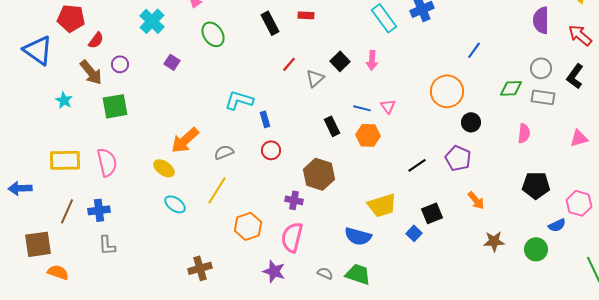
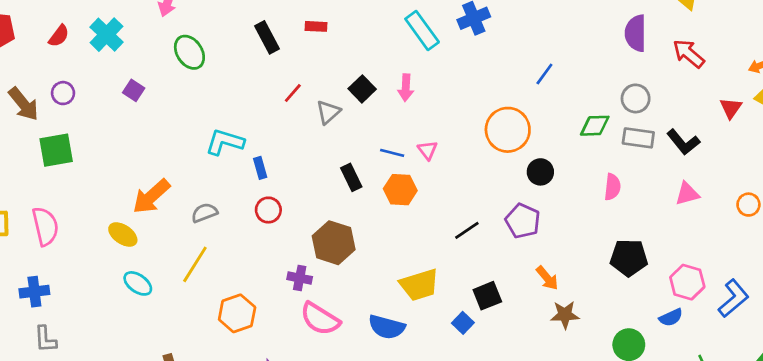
red semicircle: (96, 40) -> (59, 36), moved
black L-shape: (575, 76) -> (683, 142), moved, turned -75
blue semicircle: (557, 225) -> (671, 317), moved
pink semicircle: (292, 237) -> (320, 319), moved, turned -72
brown star: (494, 241) -> (565, 315), moved

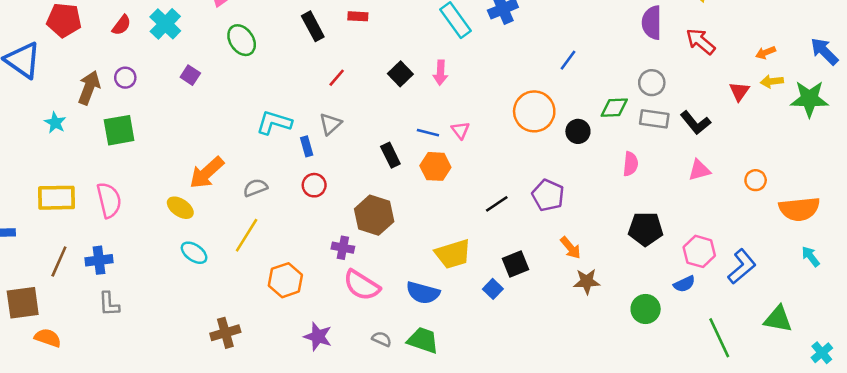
brown arrow: (24, 104) -> (89, 88), turned -120
gray triangle: (328, 112) -> (330, 124), moved
black circle: (540, 172) -> (578, 131), moved

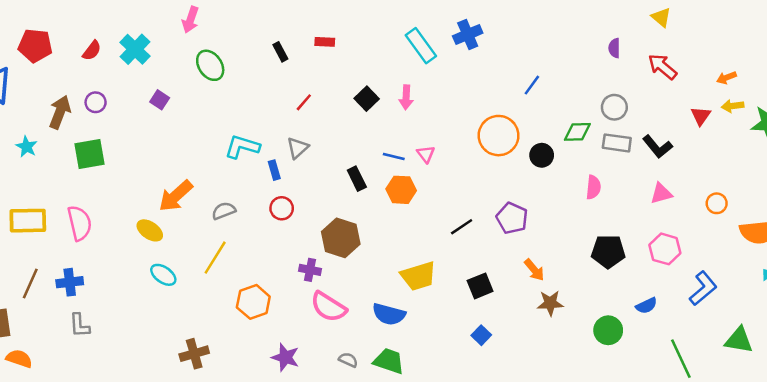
purple semicircle: (652, 23) -> (614, 48), size x0.6
black rectangle: (313, 26) -> (280, 52), size x0.7
pink hexagon: (699, 251) -> (665, 249), moved
blue square: (493, 289) -> (481, 335), moved

